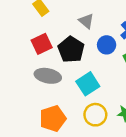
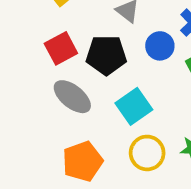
black pentagon: (71, 49) -> (106, 55), turned -30
gray ellipse: (48, 76) -> (72, 97), turned 30

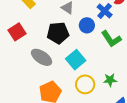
red square: (61, 48) -> (17, 32), moved

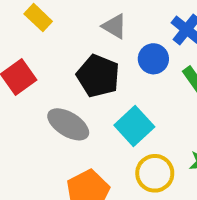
black pentagon: (58, 33) -> (98, 76), turned 30

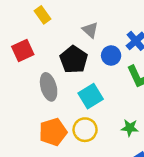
gray ellipse: (68, 124) -> (49, 87), turned 32
yellow circle: (155, 173) -> (85, 130), moved

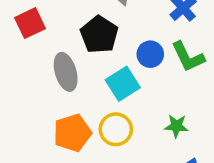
blue circle: (111, 55) -> (150, 54), moved

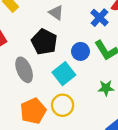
green star: (176, 126) -> (106, 88), moved

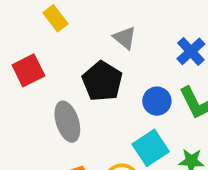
cyan square: (64, 74) -> (151, 148), moved

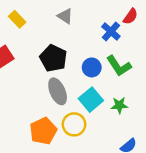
gray triangle: (125, 38) -> (65, 16), moved
gray ellipse: (67, 122) -> (58, 91), moved

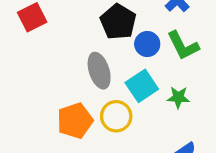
black pentagon: (53, 58) -> (118, 22), moved

